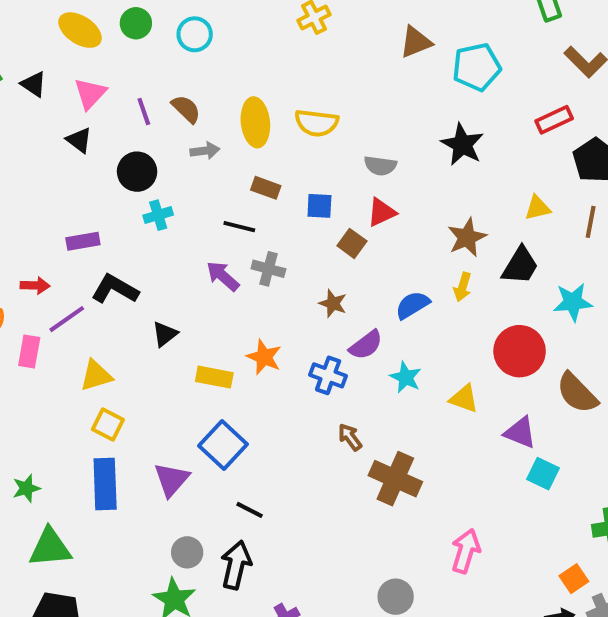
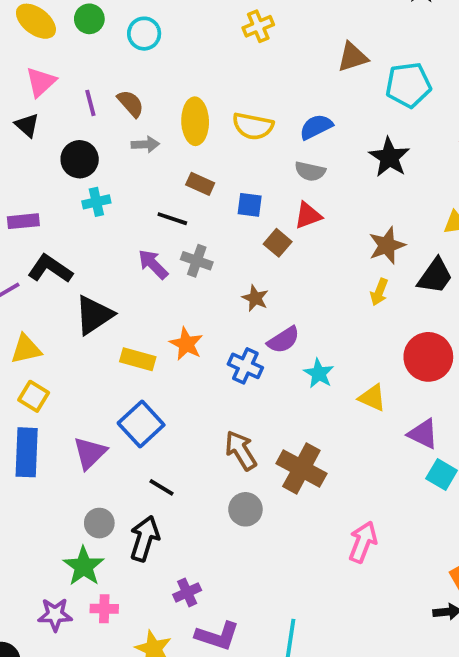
blue semicircle: (413, 305) -> (316, 127), moved
black triangle: (165, 334) -> (94, 315), size x1.6
brown arrow: (350, 437) -> (241, 450), moved, size x1.5
gray circle: (396, 597) -> (245, 509), moved

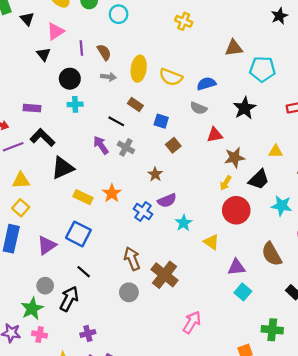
yellow cross: (258, 26) -> (184, 21), turned 35
red triangle: (308, 215) -> (215, 135), moved
red circle: (428, 357) -> (236, 210), moved
blue square: (141, 424) -> (78, 234), turned -30
purple triangle: (423, 434) -> (236, 267), turned -42

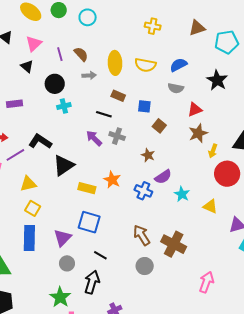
yellow cross: (184, 21) -> (153, 26), moved
purple rectangle: (32, 108) -> (14, 104), moved
brown star: (235, 158) -> (198, 133), moved
gray circle: (45, 286) -> (67, 263), moved

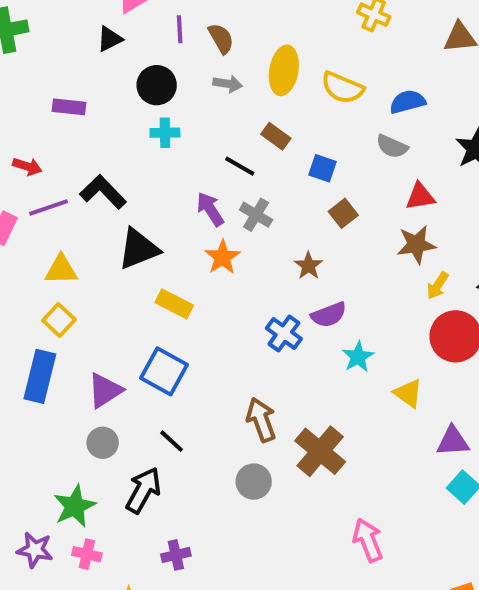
black triangle: (27, 66) -> (110, 39), turned 40
orange star: (112, 180) -> (223, 257), moved
pink arrow: (206, 282) -> (368, 540), turned -55

